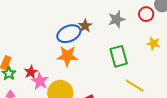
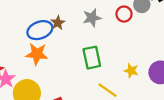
yellow star: (153, 43) -> (131, 71), moved

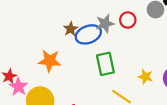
red circle: (124, 14) -> (128, 20), moved
blue ellipse: (40, 30) -> (88, 34), moved

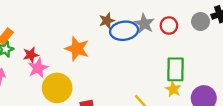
gray star: (105, 24) -> (144, 24), turned 30
green rectangle: (105, 64) -> (176, 69), moved

